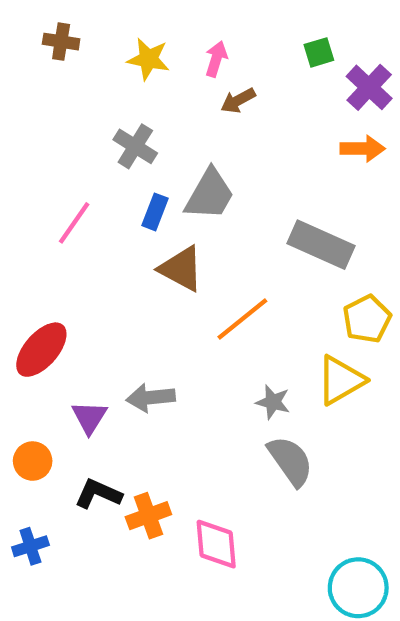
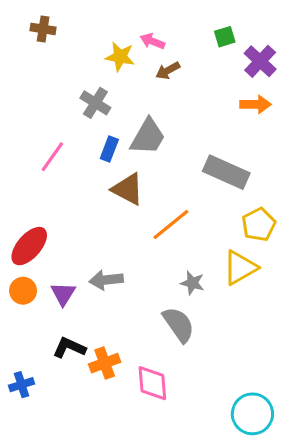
yellow star: (148, 59) -> (120, 57), moved
pink arrow: (216, 59) -> (152, 41), turned -85
orange circle: (33, 461) -> (23, 291), moved
gray semicircle: (290, 461) -> (179, 325), moved

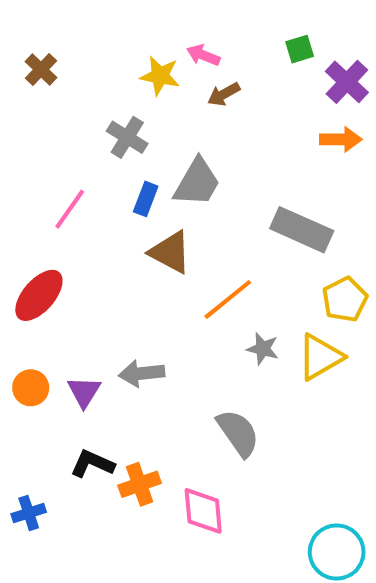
brown cross: (43, 29) -> (41, 70), moved, turned 35
red ellipse: (29, 246) -> (39, 295), moved
gray star: (192, 283) -> (263, 349), moved

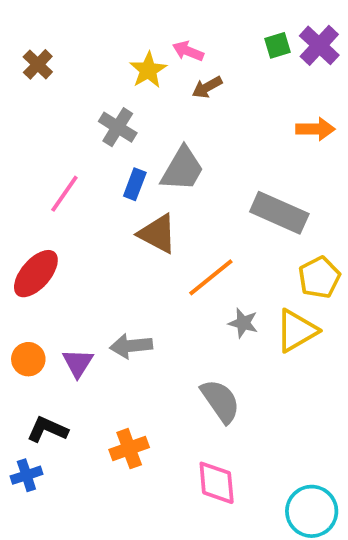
yellow star: (160, 76) -> (148, 70), turned 30
purple cross: (347, 82) -> (319, 45), moved
black L-shape: (92, 464) -> (47, 430), moved
pink diamond: (203, 511) -> (217, 483), moved

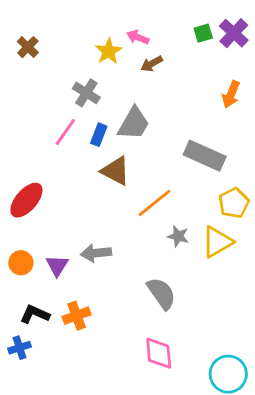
orange arrow: (315, 129) -> (231, 94), turned 112
pink line: (64, 194) -> (65, 132), moved
orange cross: (129, 449) -> (77, 316), moved

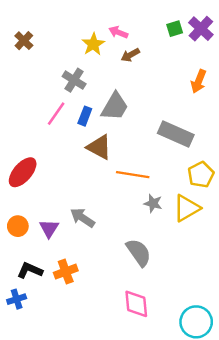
orange line: (154, 203) -> (133, 175), turned 48
gray arrow: (96, 253) -> (82, 218), turned 40

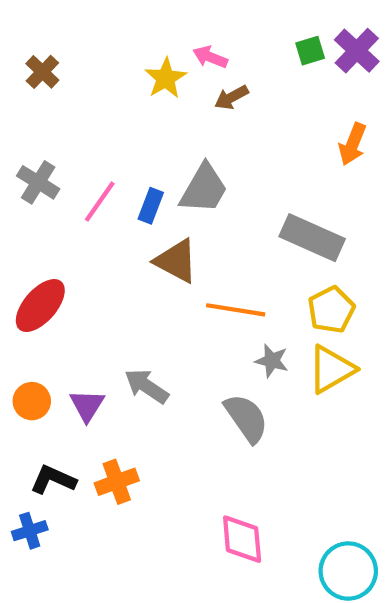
gray cross: (74, 80) -> (38, 182), moved
yellow pentagon: (201, 175) -> (331, 310), moved
gray semicircle: (139, 252) -> (246, 418), moved

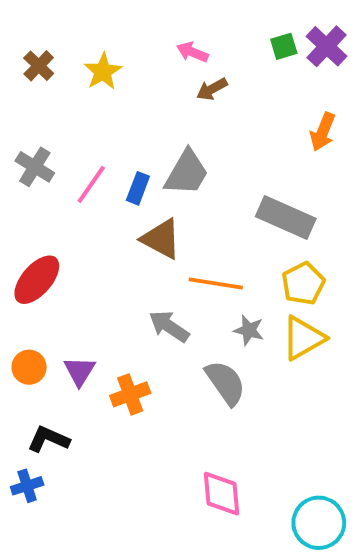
yellow star: (166, 78) -> (103, 72), moved
gray arrow: (146, 386) -> (169, 326), moved
orange cross: (117, 482) -> (130, 394), moved

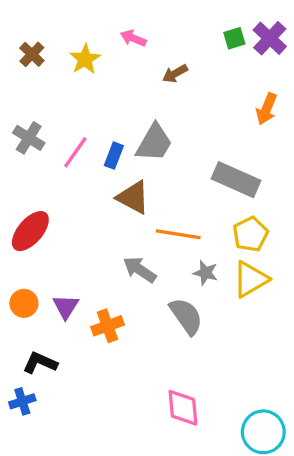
pink arrow: (192, 52) -> (133, 38), moved

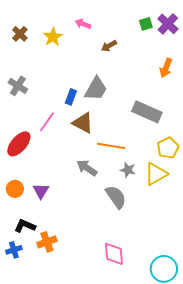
pink line: (75, 152) -> (47, 122), moved
yellow pentagon: (250, 234) -> (168, 148), moved
orange cross: (107, 326) -> (47, 242), moved

